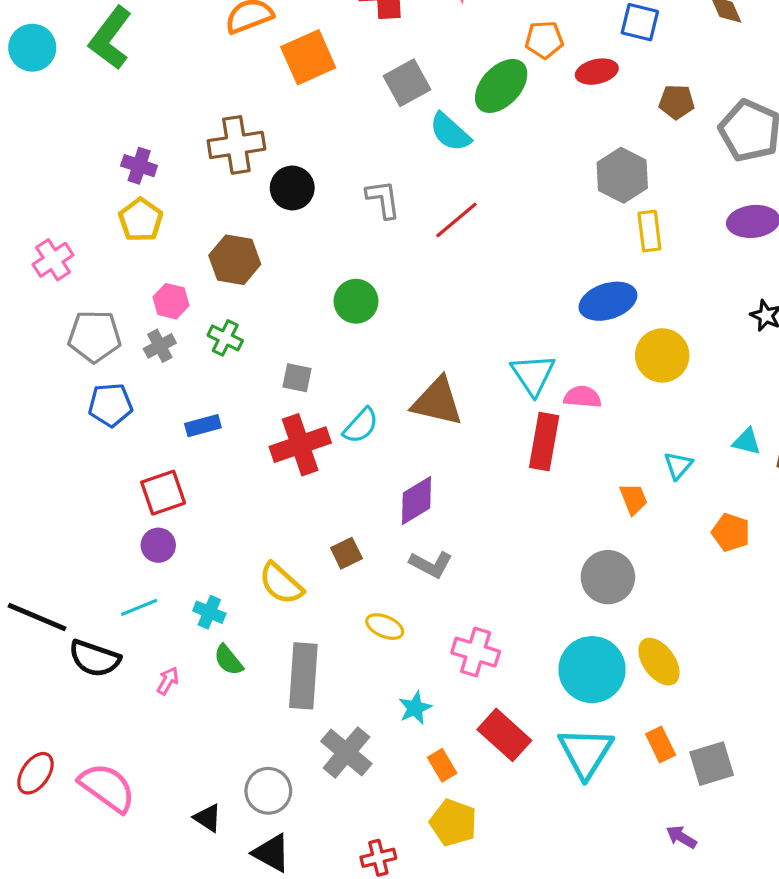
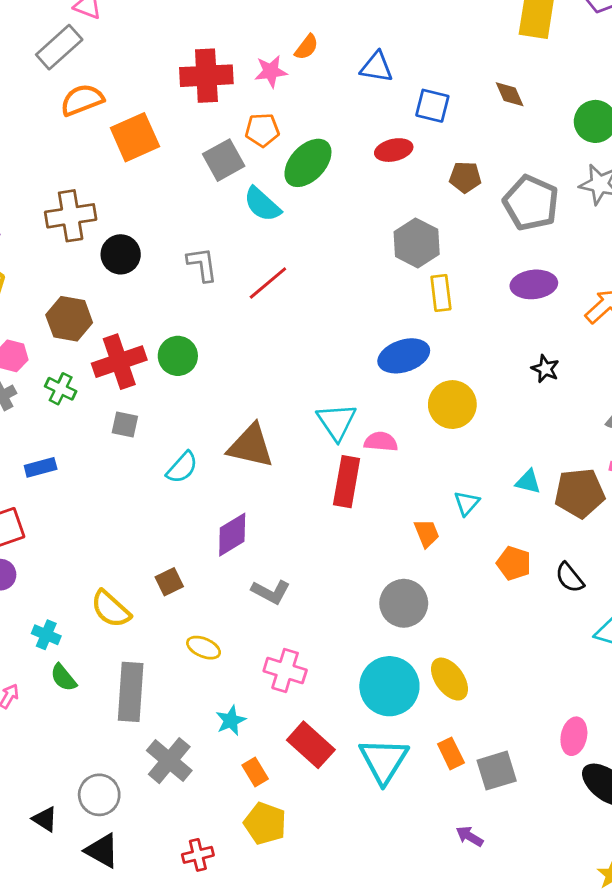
orange pentagon: (544, 40) -> (262, 130), moved
red cross: (300, 445) -> (119, 362), moved
gray L-shape: (431, 564) -> (271, 592), moved

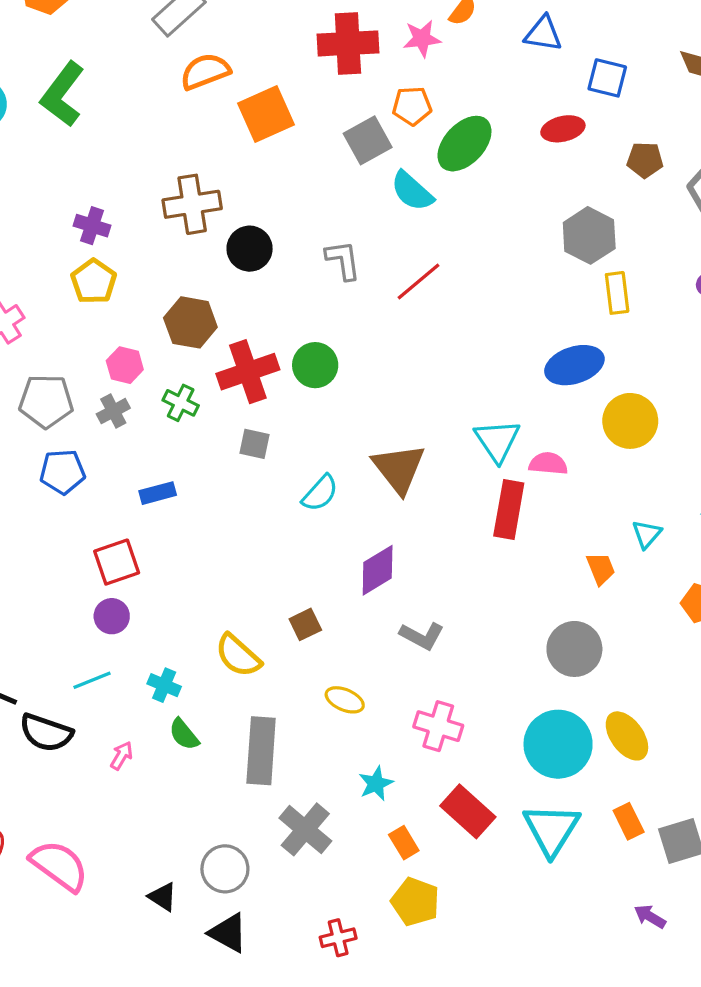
brown triangle: (251, 446) -> (399, 468), turned 39

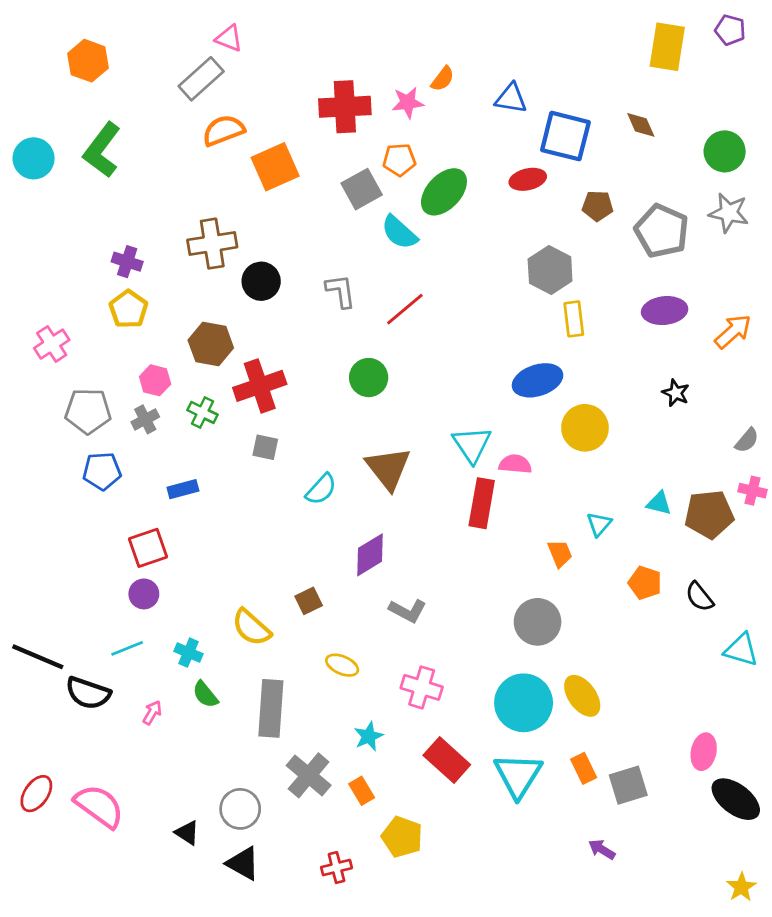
blue square: (607, 78) -> (565, 136), size x1.5
green circle: (315, 365) -> (369, 378), moved
orange rectangle: (404, 843) -> (362, 791), moved

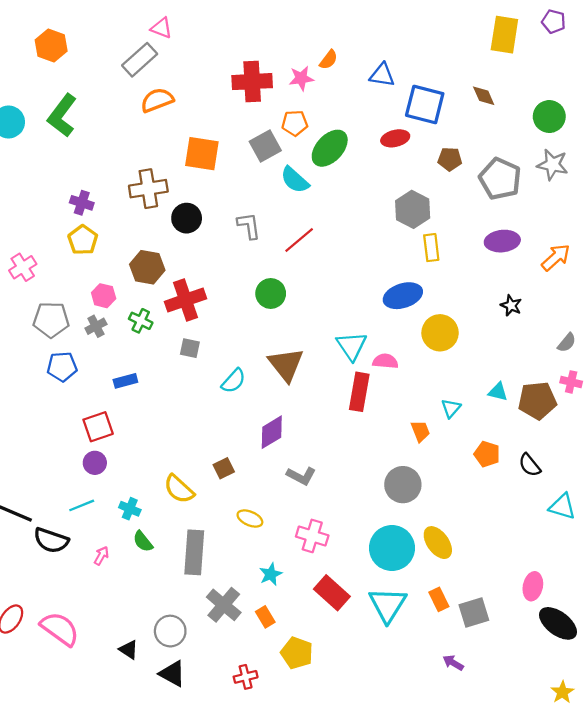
orange square: (275, 167) -> (202, 154), moved, turned 33

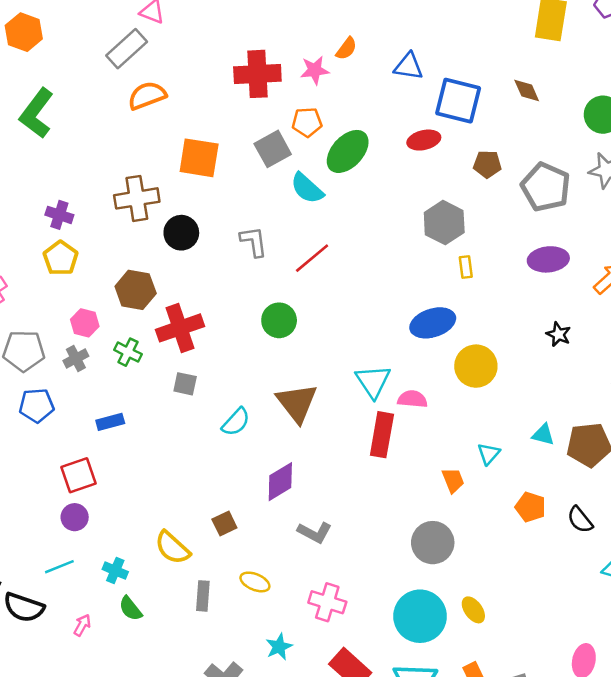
yellow rectangle: (431, 248) -> (466, 267), size x0.7
yellow ellipse: (438, 543) -> (473, 610), size x0.7
gray rectangle: (194, 552) -> (203, 596), moved, size x0.6

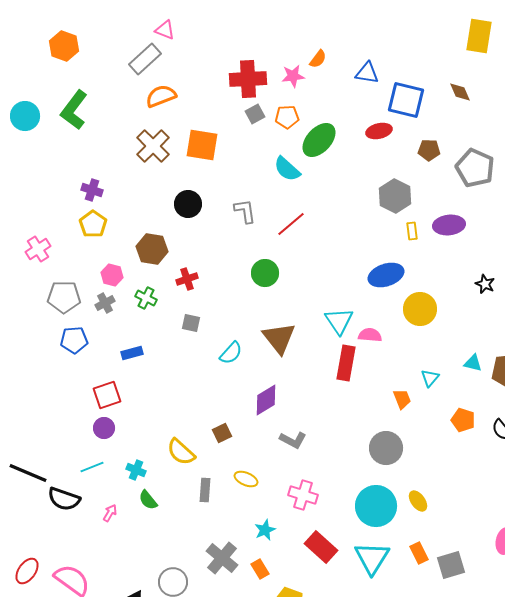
gray square: (273, 149) -> (255, 114), moved, size x0.7
brown cross: (137, 198) -> (153, 146), moved, turned -36
purple ellipse: (548, 259) -> (449, 225), moved
red cross: (180, 328) -> (187, 279), size x0.6

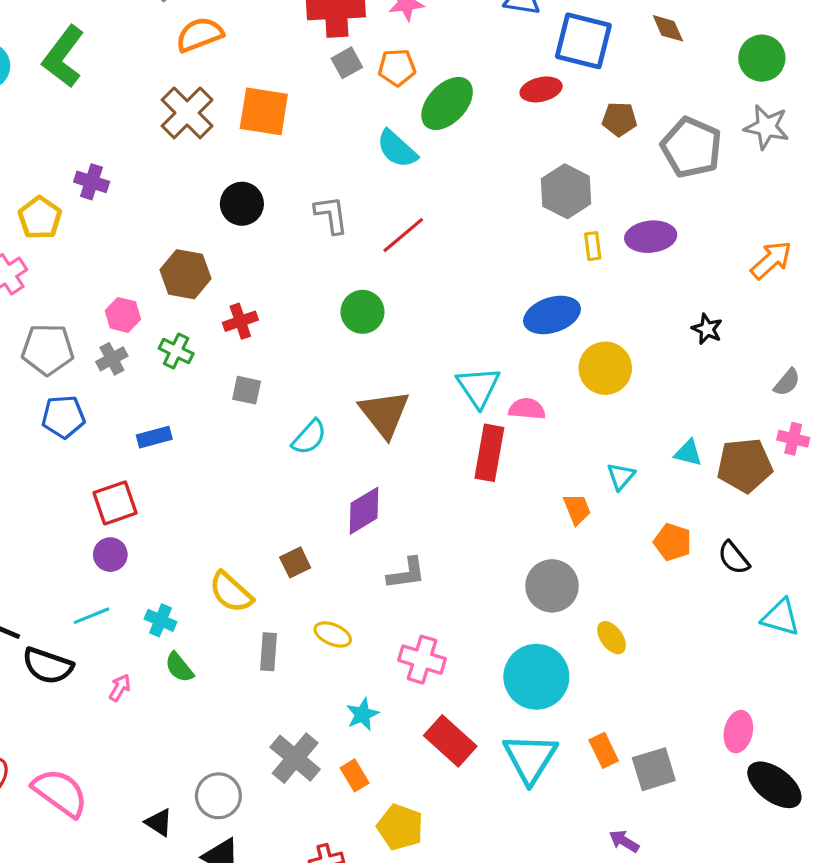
yellow pentagon: (93, 224) -> (40, 218), moved
gray L-shape: (293, 440) -> (406, 573), turned -36
yellow ellipse: (418, 501) -> (612, 638), moved

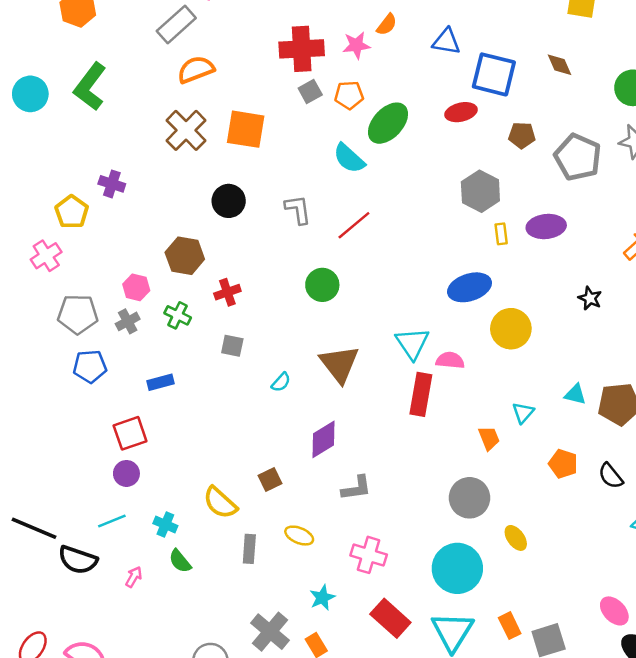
cyan semicircle: (309, 437) -> (281, 382), size x0.7
pink ellipse: (738, 732) -> (614, 611), turned -56

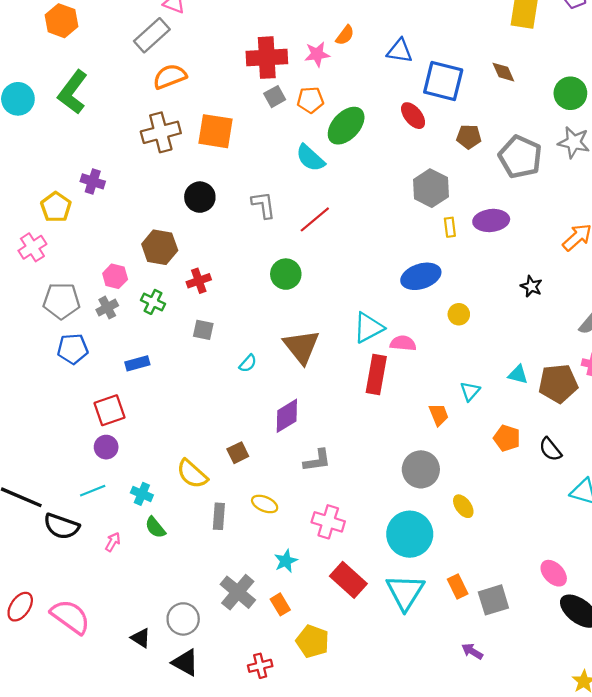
red ellipse: (461, 112) -> (413, 116), turned 64
brown cross: (186, 130) -> (161, 132), turned 30
yellow circle: (511, 329) -> (459, 314), size x0.6
cyan triangle: (412, 343) -> (368, 328), turned 36

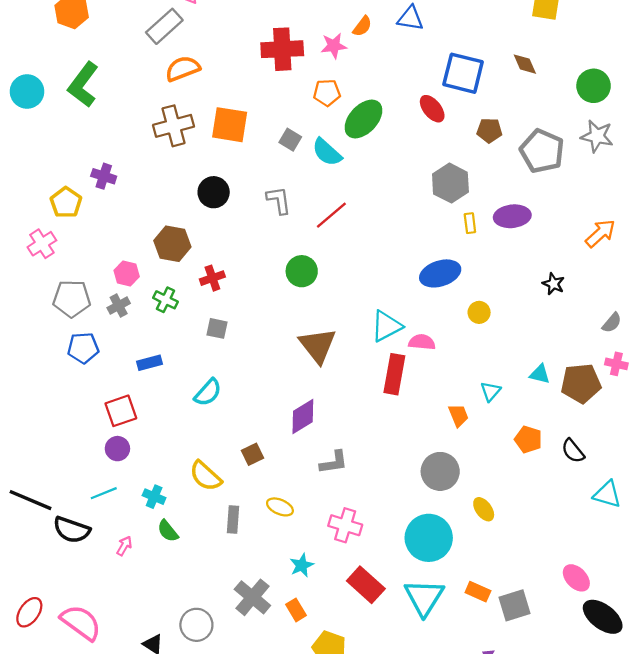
blue triangle: (400, 51) -> (410, 18), moved
gray square: (275, 97) -> (290, 140), moved, turned -30
cyan semicircle: (248, 363) -> (208, 392), moved, size x1.5
orange rectangle: (458, 587) -> (478, 592), turned -40

